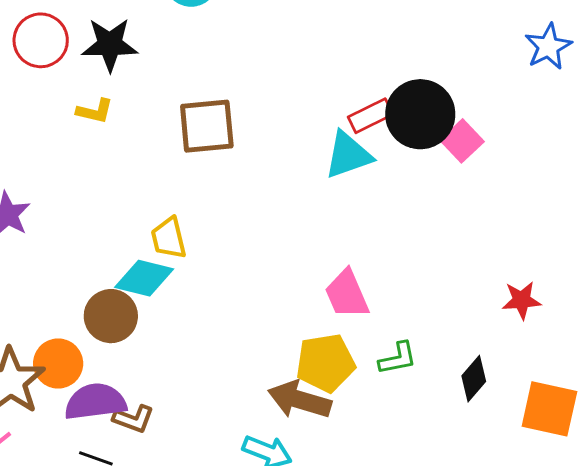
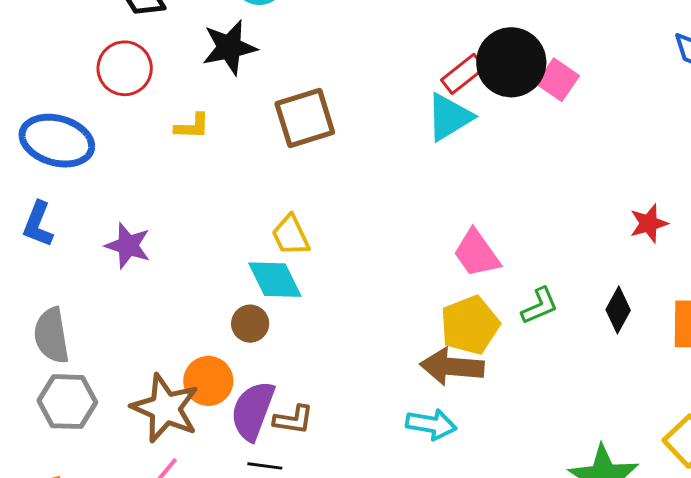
black star: (110, 45) -> (229, 47), moved
cyan diamond: (144, 278) -> (275, 280), turned 62
brown circle: (111, 316) -> (250, 324), size x0.7
purple semicircle: (95, 402) -> (253, 411), turned -50

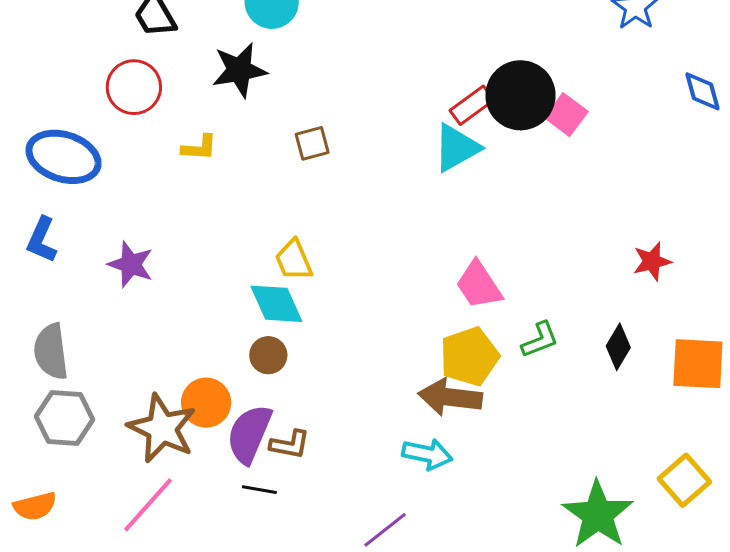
brown square: (305, 118) -> (312, 143), size x0.6
brown circle: (250, 324) -> (268, 355), moved

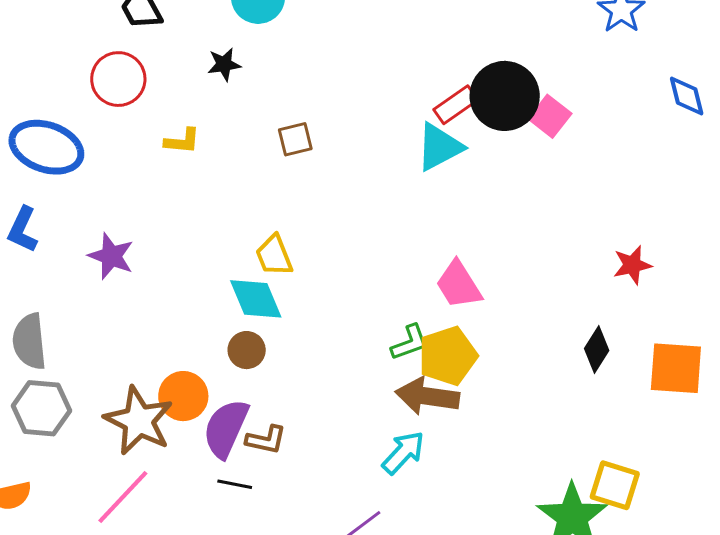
black star: (239, 70) -> (224, 64), size x0.6
green L-shape: (540, 340) -> (409, 342), moved
cyan arrow: (427, 454) -> (403, 453), turned -60
yellow square: (684, 480) -> (615, 485), moved, turned -33

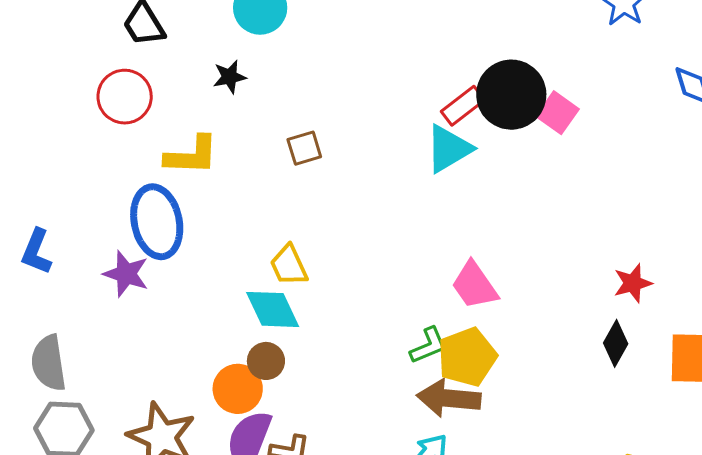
yellow L-shape: (182, 141) -> (192, 155), size x1.5
blue ellipse: (46, 147) -> (157, 222), moved, turned 62
red star: (632, 265) -> (633, 283), moved
orange circle: (183, 396) -> (238, 389), moved

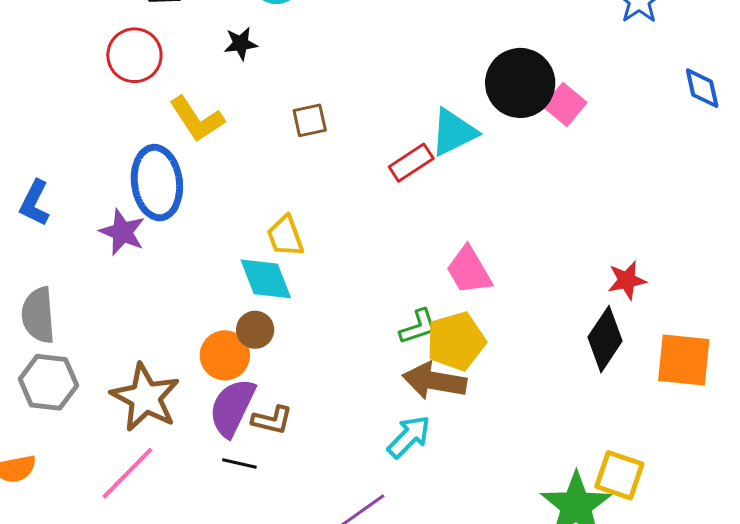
red rectangle: (463, 106) -> (411, 163), moved
yellow L-shape: (192, 155) -> (197, 119), turned 50
black diamond: (616, 343) -> (605, 339), size x1.4

